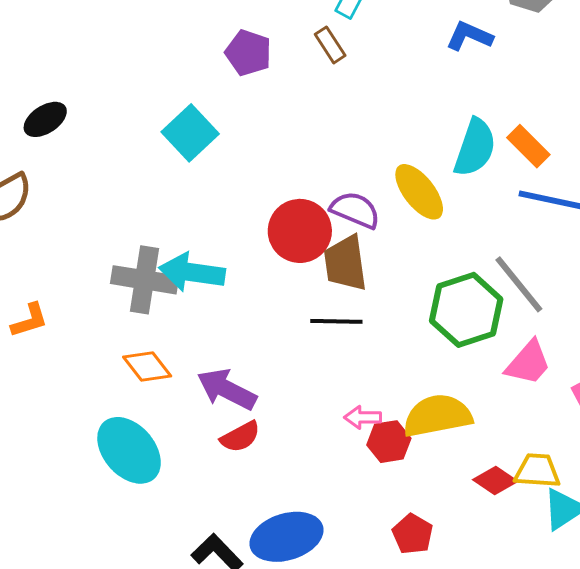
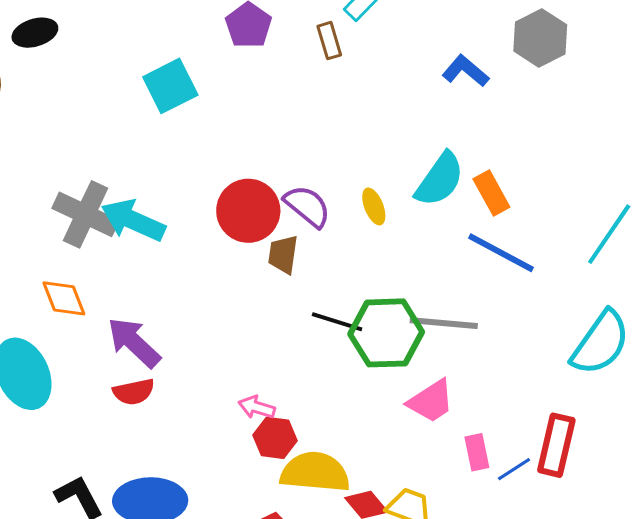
yellow ellipse: (419, 192) -> (374, 206), size x0.6
brown trapezoid: (345, 263) -> (283, 254), size x0.7
gray line: (519, 284) -> (444, 323), turned -62
black line: (336, 321) -> (337, 322), moved
yellow semicircle: (437, 416) -> (315, 472), moved

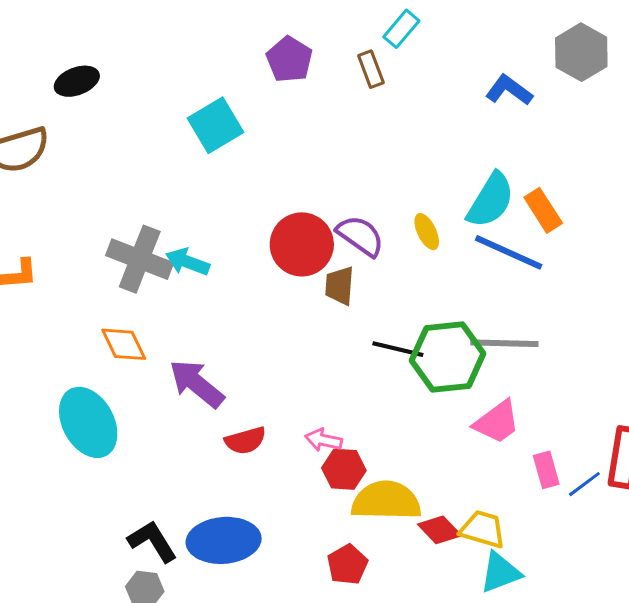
cyan arrow: (133, 220) -> (188, 262), size x0.7
blue line: (501, 253) -> (509, 252), moved
red semicircle: (134, 392) -> (245, 441), moved

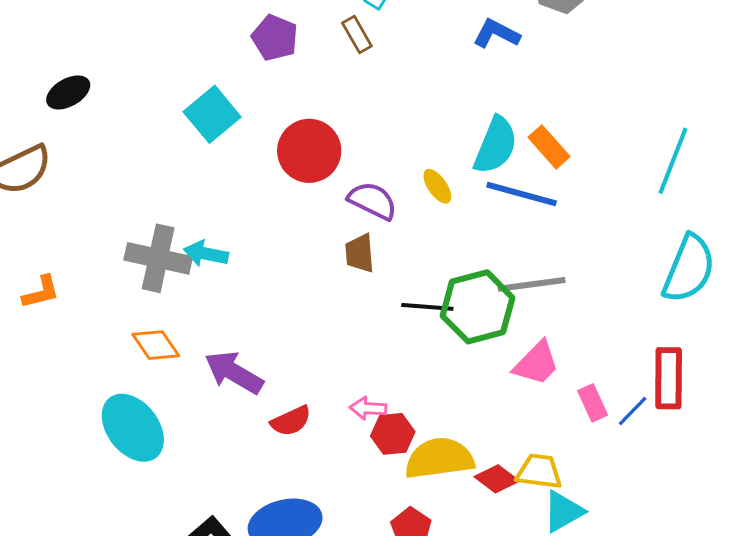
red circle: (302, 244) -> (309, 151), moved

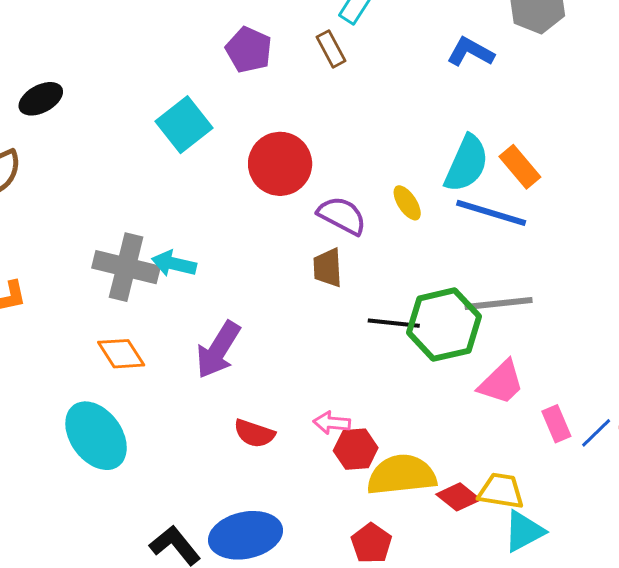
purple arrow: (234, 372) -> (218, 350), moved, turned -90
red semicircle: (291, 421) -> (254, 433), turned 42

